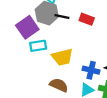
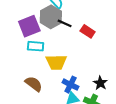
blue cross: (91, 70) -> (71, 85), moved
brown semicircle: (59, 85) -> (34, 84), moved

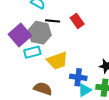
gray hexagon: (51, 17) -> (40, 33), moved
red rectangle: (88, 31) -> (77, 21), turned 40

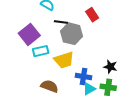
red rectangle: (77, 21) -> (92, 15), moved
gray hexagon: (40, 33) -> (72, 34), moved

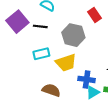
black line: (61, 22) -> (40, 26), moved
purple square: (29, 34) -> (17, 22), moved

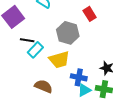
black line: (40, 26) -> (27, 40), moved
cyan rectangle: (41, 54) -> (35, 50), turned -35

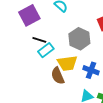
blue cross: (79, 77) -> (91, 70), moved
brown semicircle: (43, 86) -> (58, 76), moved, turned -144

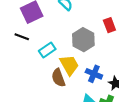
black line: (39, 40) -> (22, 37), moved
yellow trapezoid: (67, 63) -> (69, 65), turned -115

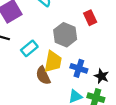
yellow trapezoid: (69, 65) -> (53, 62), turned 45

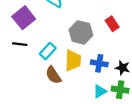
red rectangle: (90, 18) -> (112, 24), moved
brown semicircle: (43, 76) -> (53, 75), moved

